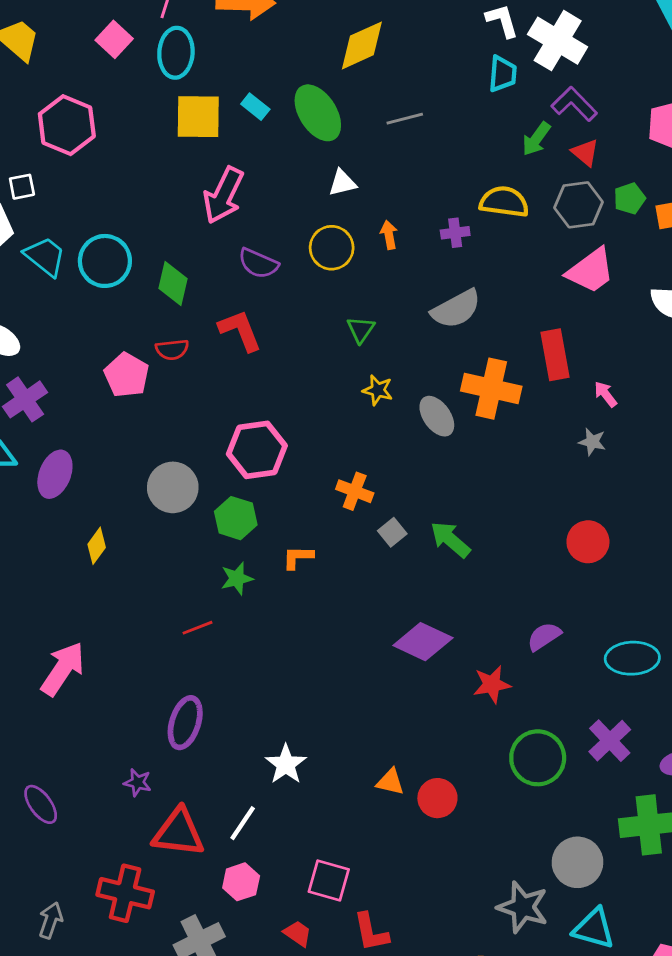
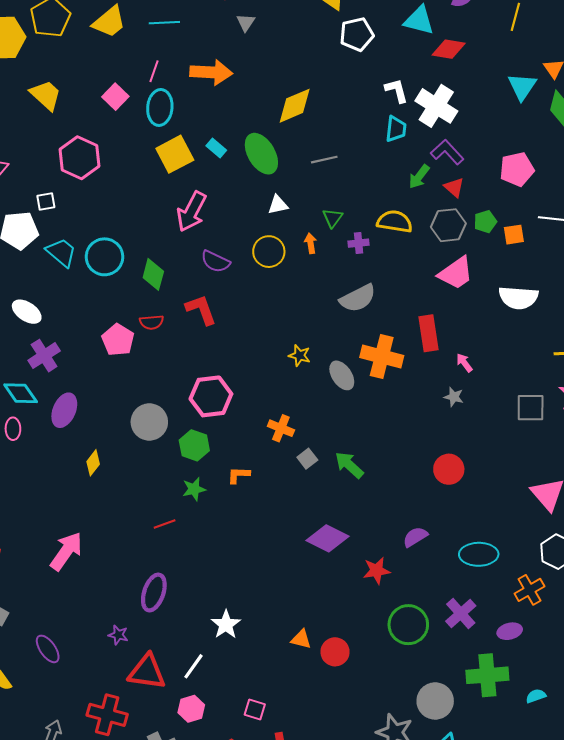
yellow square: (198, 117) -> (175, 154), turned -30
green triangle: (361, 330) -> (333, 218), moved
pink square: (329, 881) -> (255, 709), size x0.7

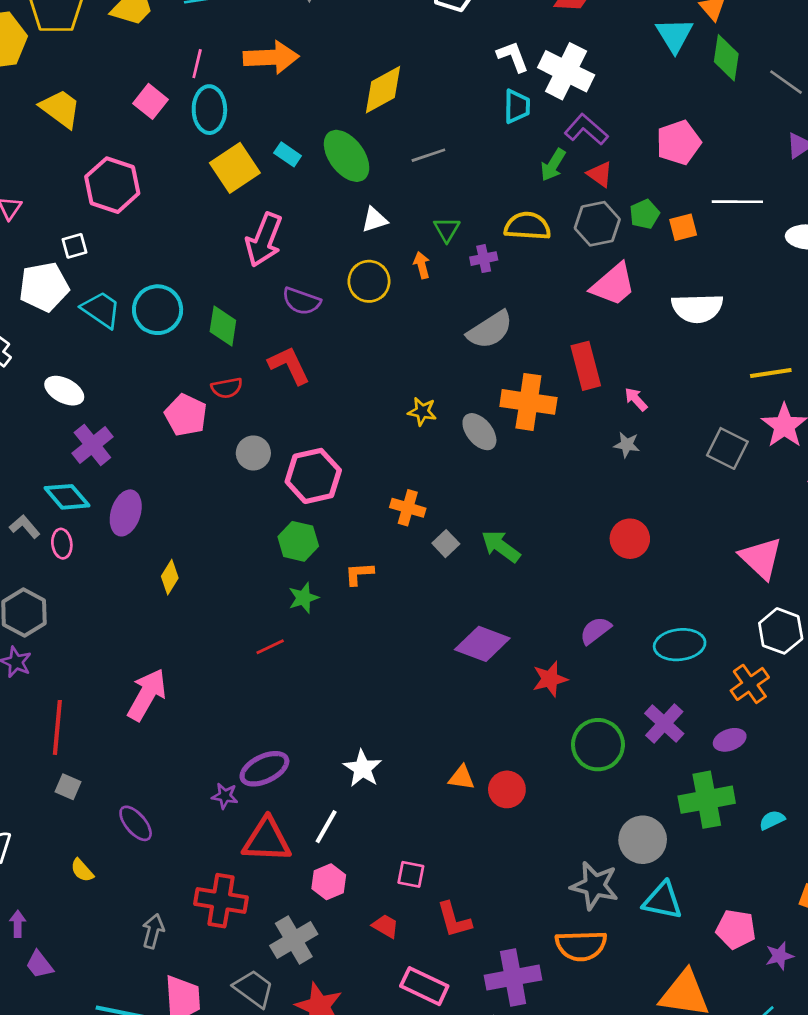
gray square: (531, 408) -> (727, 448), turned 32
gray circle: (149, 422) -> (253, 453), moved, size x0.7
purple ellipse: (154, 592) -> (264, 769), moved, turned 51

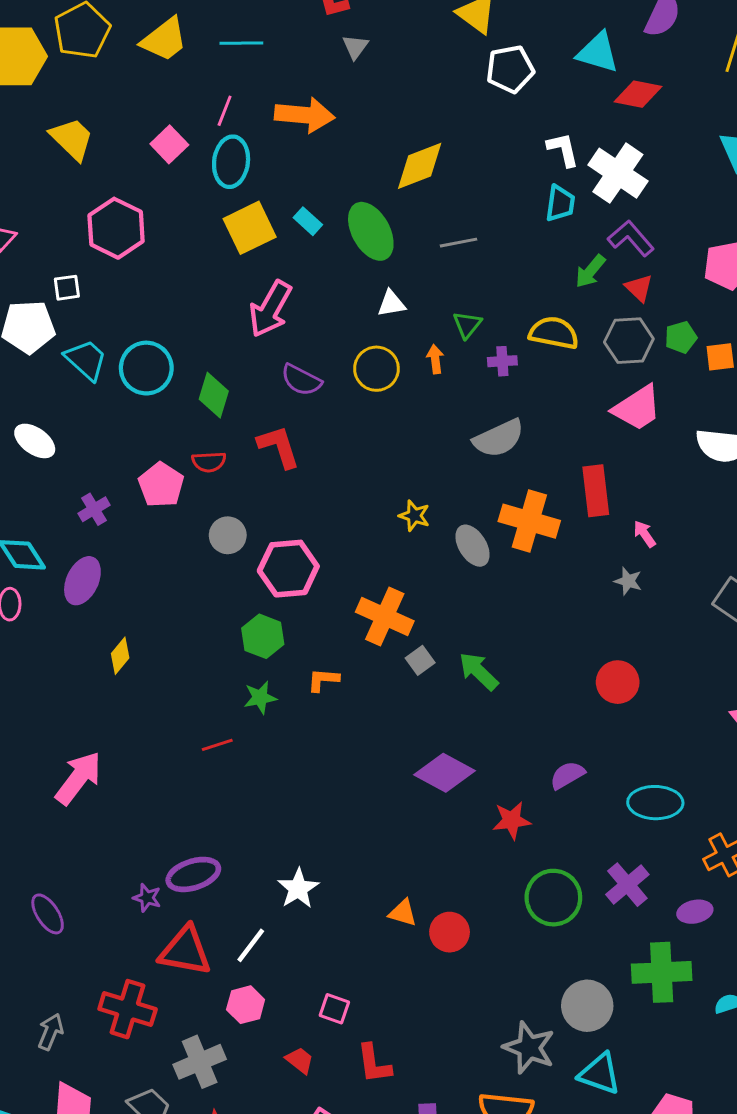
purple cross: (92, 445) -> (94, 509), moved, size x0.7
orange cross: (408, 508) -> (385, 616), size x1.5

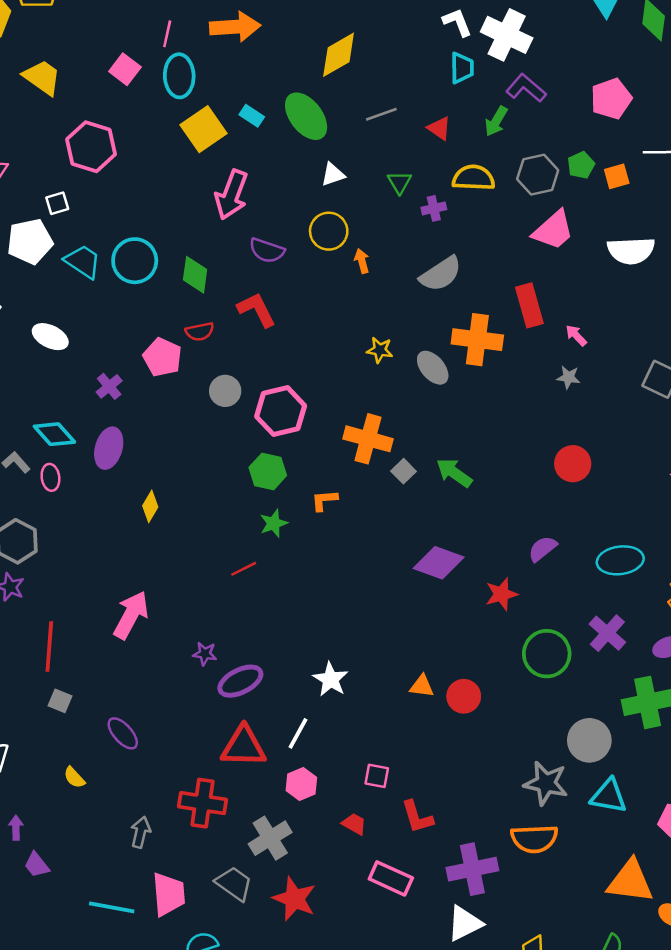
red triangle: (639, 288) -> (439, 128), moved
orange arrow: (435, 359) -> (362, 261), moved
purple star: (147, 898) -> (205, 654), moved

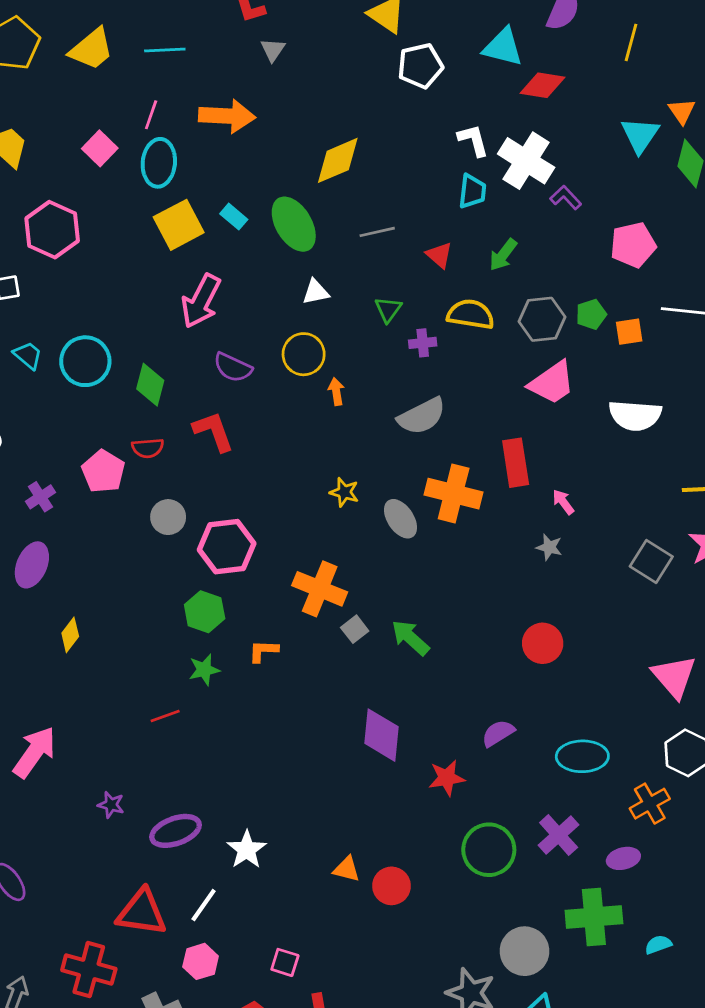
purple L-shape: (526, 88) -> (566, 198), moved, size x0.7
cyan trapezoid: (83, 262) -> (28, 355), size x0.7
purple diamond: (439, 563) -> (381, 735), turned 69
purple ellipse: (240, 681) -> (176, 831), moved

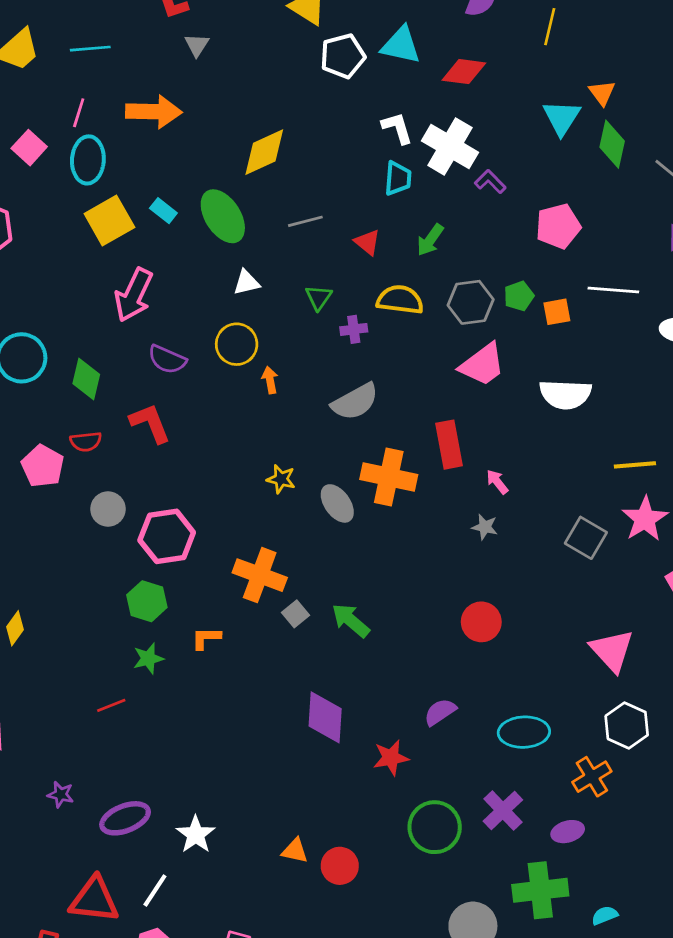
cyan triangle: (503, 47) -> (401, 45), moved

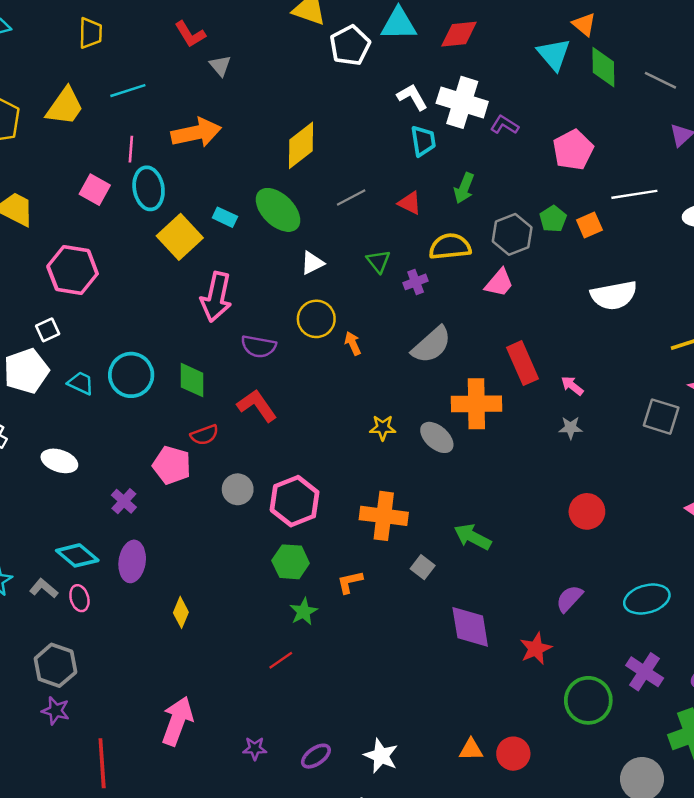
pink trapezoid: (482, 365) -> (499, 283), moved, size x0.7
gray square: (295, 614) -> (423, 567), moved
purple ellipse: (125, 818) -> (316, 756), size x0.7

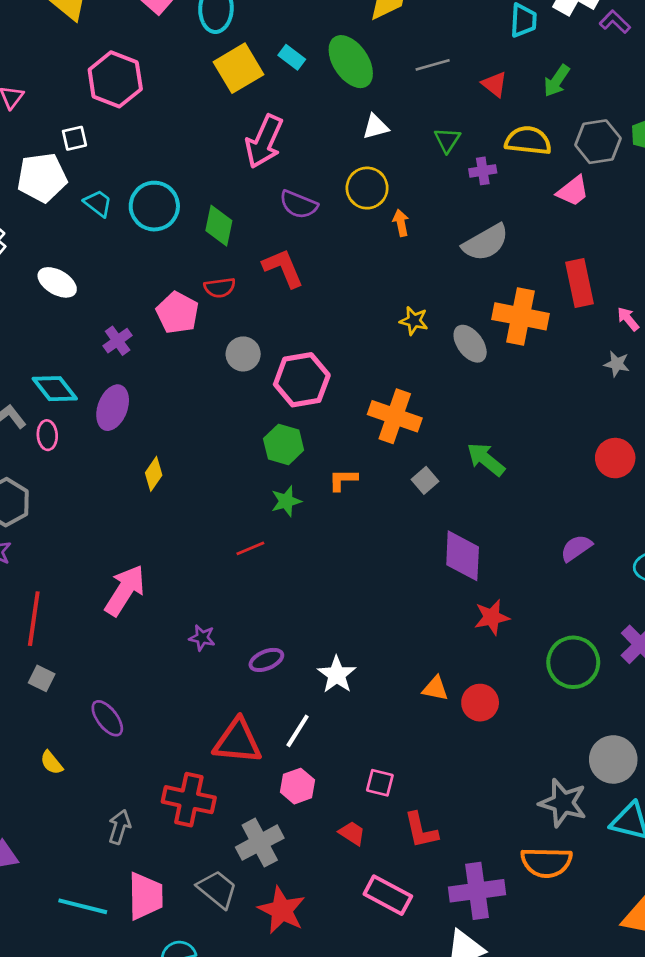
red star: (536, 649) -> (492, 617), moved

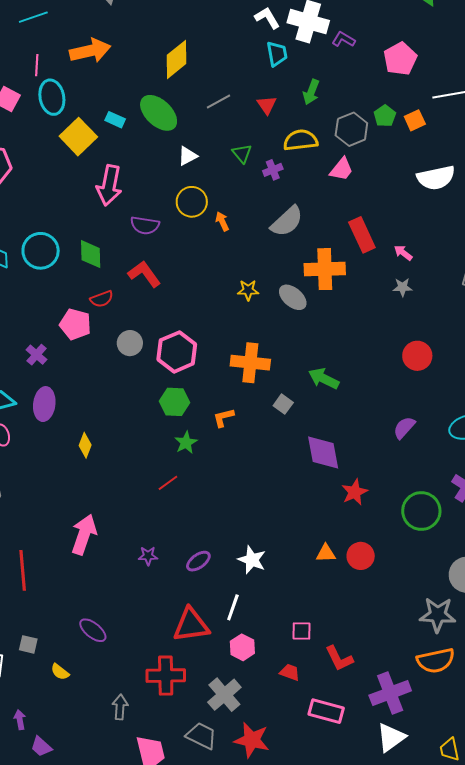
red triangle: (494, 84) -> (267, 105), turned 30
gray square: (42, 678) -> (28, 644), moved

